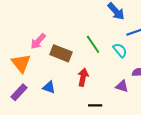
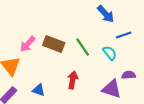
brown rectangle: (61, 53) -> (54, 44), moved
purple triangle: (122, 86) -> (112, 89), size x1.5

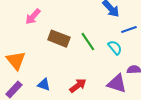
pink arrow: (28, 44) -> (33, 17), moved
red arrow: (73, 80) -> (78, 86), moved, turned 42

